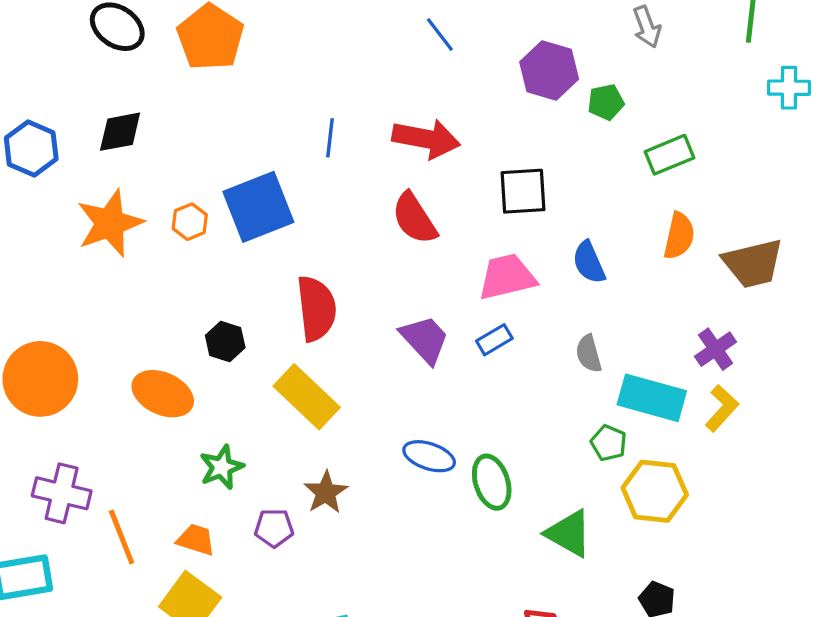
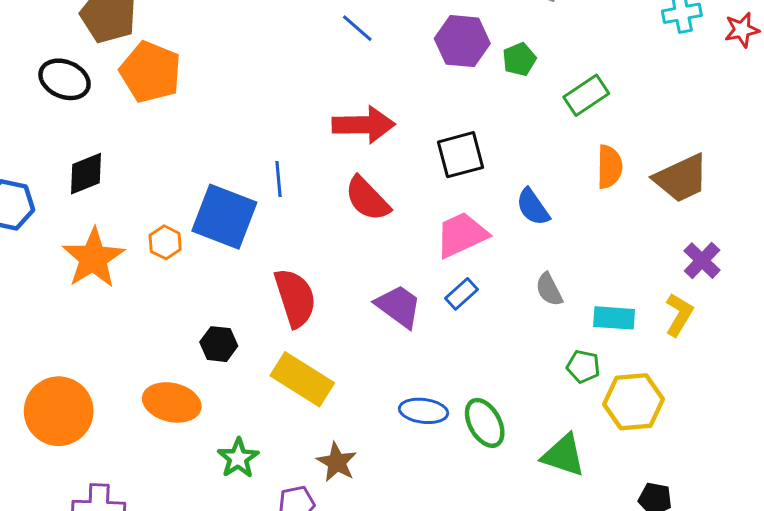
blue line: (330, 138) -> (279, 179), moved
blue square: (258, 207) -> (224, 217), turned -36
purple cross: (716, 349) -> (702, 261), moved
cyan rectangle: (652, 398) -> (614, 318), size x0.7

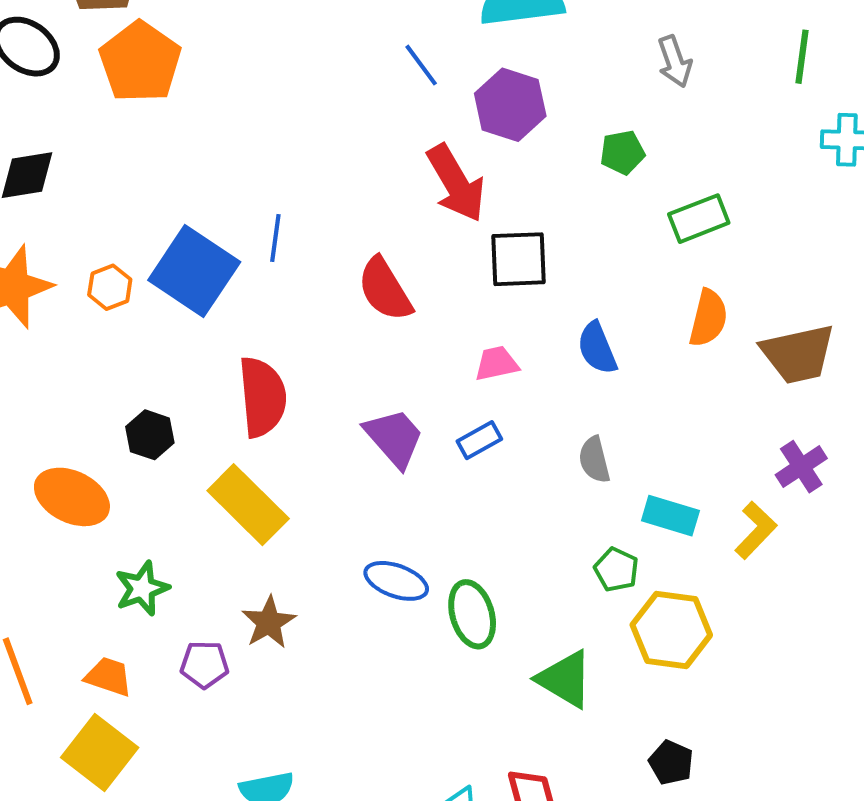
purple hexagon: (462, 41) -> (510, 105), moved
red arrow: (364, 125) -> (456, 183), moved, turned 48
pink trapezoid: (462, 235) -> (497, 364), size x0.6

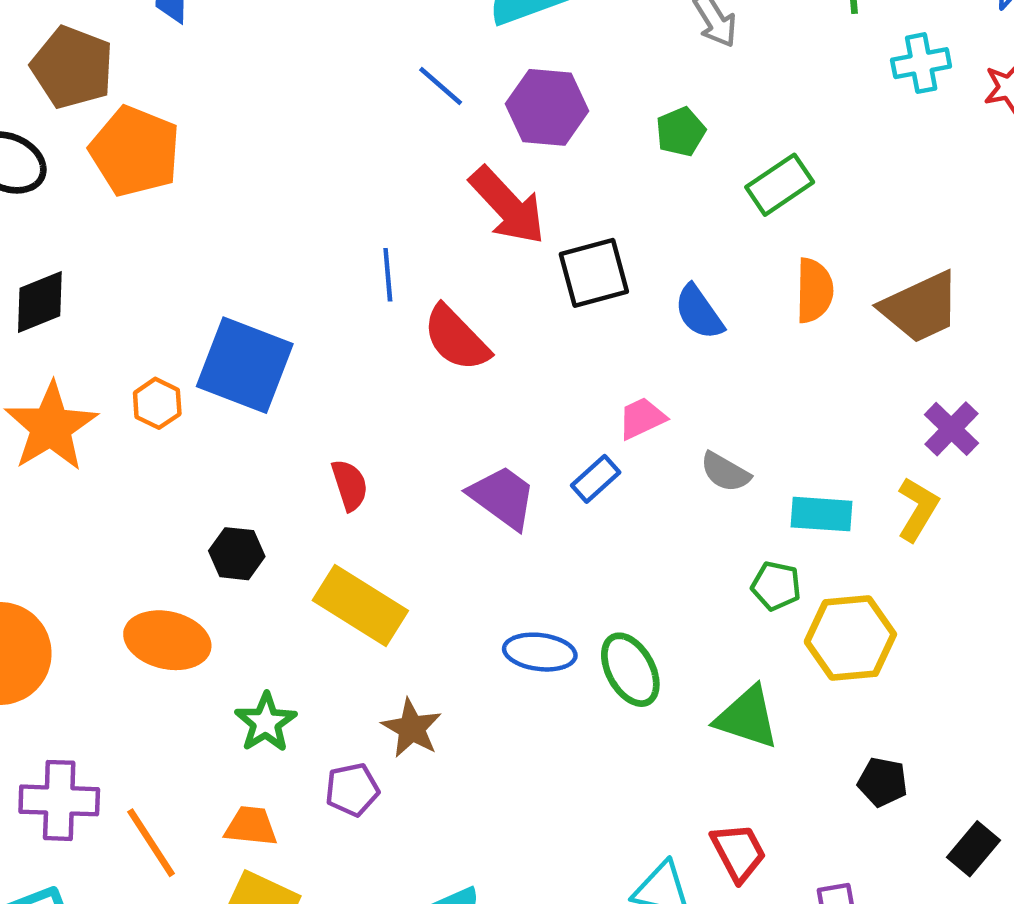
blue line: (275, 238) -> (388, 275), moved
blue semicircle: (597, 348) -> (699, 312), moved
pink trapezoid: (497, 364) -> (642, 418), moved
red semicircle: (262, 397) -> (350, 485), size x0.6
gray semicircle: (594, 460) -> (725, 472), turned -33

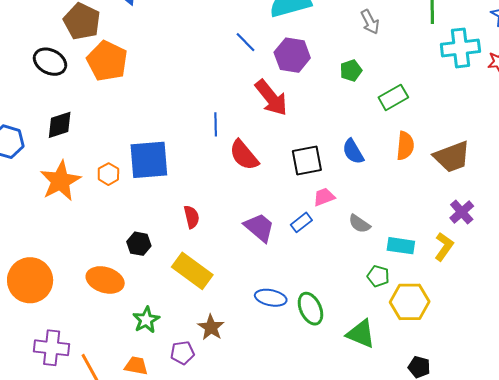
cyan cross: (921, 63) -> (460, 48), size x1.5
black square: (594, 273) -> (307, 161), moved
blue square: (245, 365) -> (149, 160), turned -30

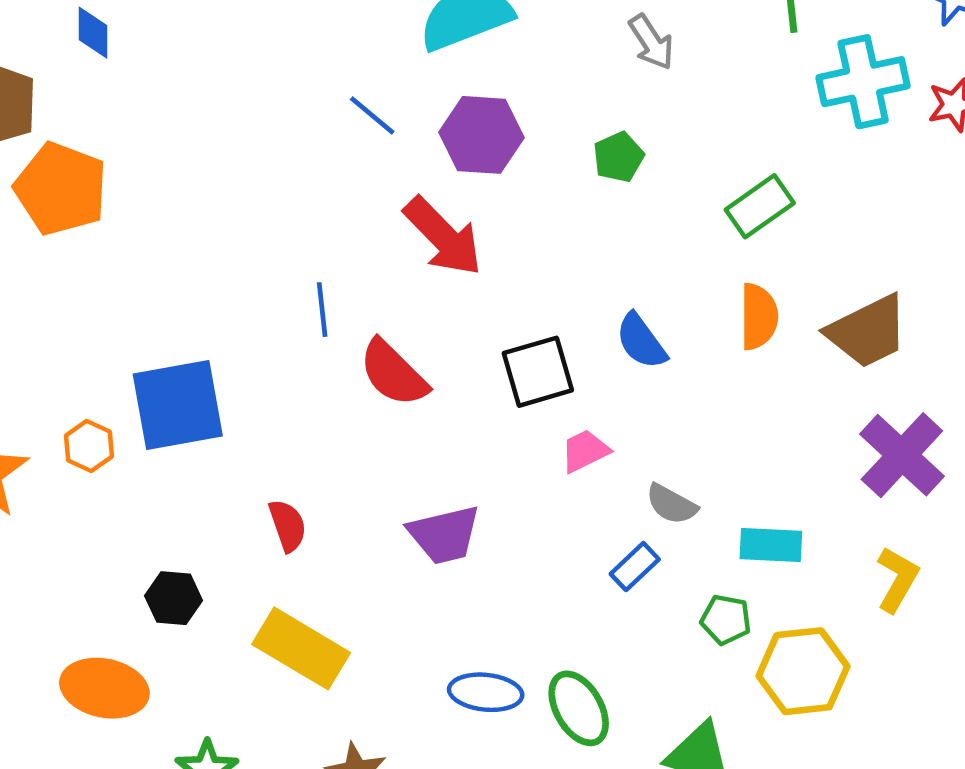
green rectangle: (393, 97) -> (760, 206), moved
purple cross: (462, 212) -> (902, 455), size x1.5
blue rectangle: (301, 222) -> (635, 567), moved
purple trapezoid: (259, 227) -> (444, 535), turned 132
yellow L-shape: (444, 247) -> (897, 579), moved

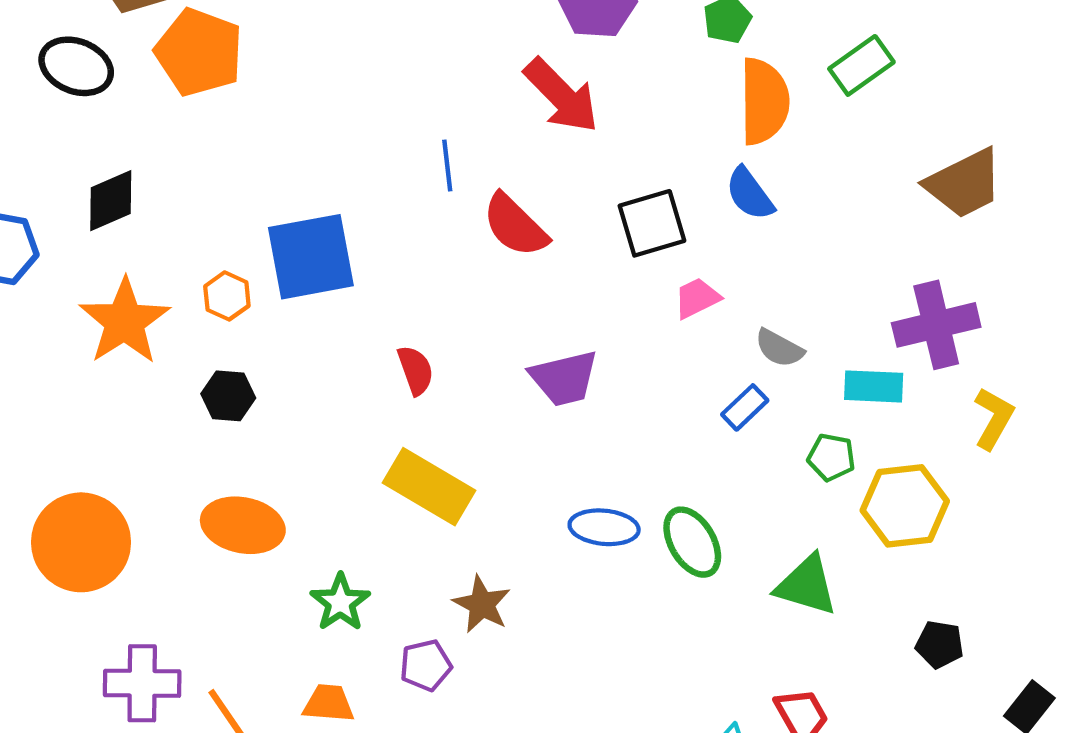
orange semicircle: (759, 317) -> (764, 101), moved, size x1.4
purple cross: (902, 455) -> (936, 325), moved, turned 34
black hexagon: (174, 598) -> (228, 396), moved

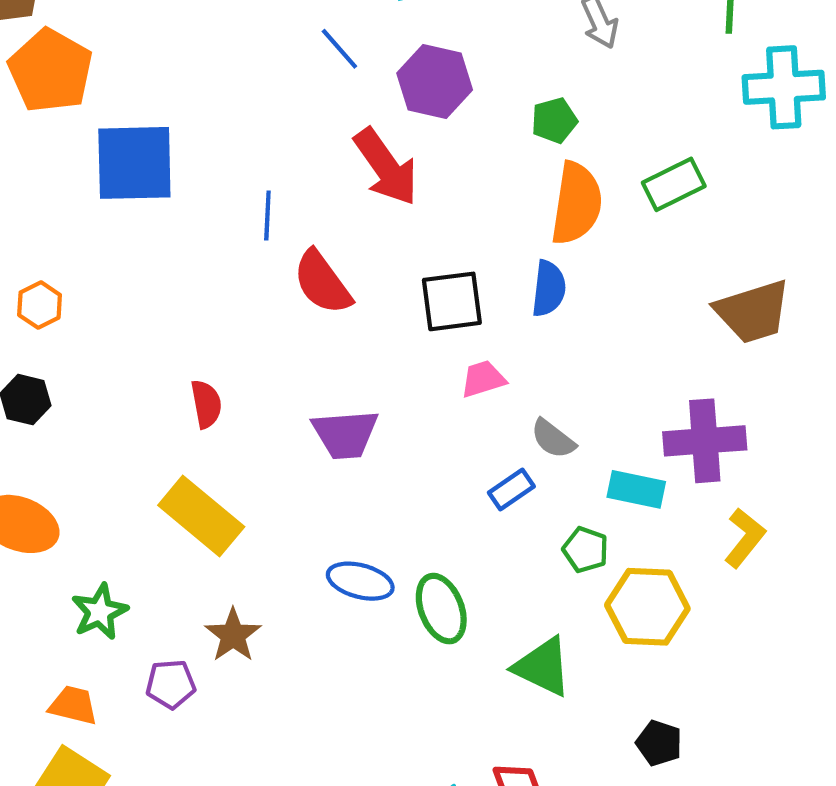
blue semicircle: (750, 194) -> (549, 289), turned -146
blue square: (311, 257) -> (134, 163), moved

